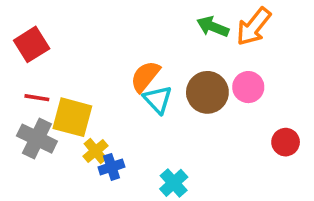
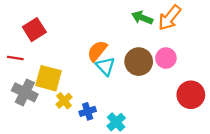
red square: (32, 44) -> (34, 30), moved
red line: (37, 98) -> (15, 58), moved
red circle: (286, 142) -> (191, 95), size x1.5
blue cross: (111, 167) -> (88, 111), moved

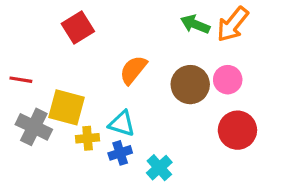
red square: (34, 30) -> (78, 28), moved
cyan triangle: (105, 66) -> (122, 124), moved, turned -30
red circle: (191, 95) -> (237, 130), moved
yellow cross: (64, 101) -> (88, 138), turned 35

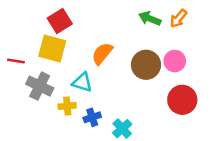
orange arrow: (233, 24) -> (179, 18), size x0.7
yellow square: (66, 107) -> (52, 49), moved
cyan triangle: (122, 124) -> (82, 82), moved
gray cross: (34, 127) -> (40, 86), moved

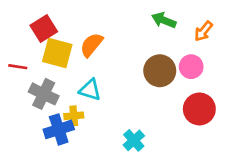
orange arrow: (179, 18) -> (203, 31), moved
red square: (60, 21) -> (44, 28), moved
orange semicircle: (102, 54) -> (91, 45), moved
blue cross: (92, 117) -> (59, 129), moved, size x1.5

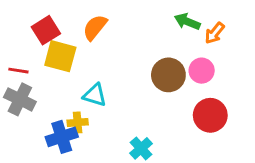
green arrow: (164, 20) -> (187, 22), moved
orange semicircle: (91, 45) -> (95, 27), moved
gray cross: (44, 94) -> (20, 99), moved

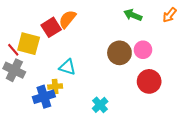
red square: (46, 30) -> (51, 27), moved
orange arrow: (215, 33) -> (170, 15), moved
yellow square: (60, 56) -> (29, 44), moved
red line: (18, 71) -> (13, 50), turned 40

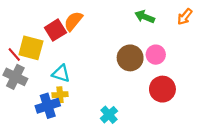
cyan triangle: (67, 67) -> (61, 73), moved

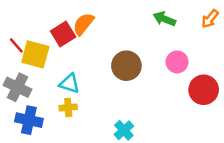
red line: (14, 55) -> (16, 45), moved
brown circle: (130, 58) -> (126, 66), moved
red circle: (162, 89) -> (204, 90), moved
blue cross: (48, 106) -> (29, 120), moved, turned 30

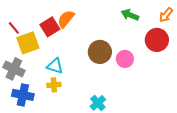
red line: (16, 45) -> (14, 28), moved
yellow square: (35, 54) -> (28, 43), turned -35
pink circle: (177, 62) -> (125, 59), moved
red circle: (204, 90) -> (157, 40), moved

